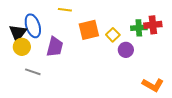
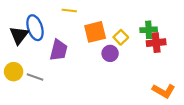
red cross: (153, 25) -> (156, 43), moved
yellow circle: (22, 47) -> (14, 72), moved
purple circle: (126, 50) -> (110, 53), moved

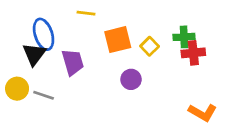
black triangle: (19, 35) -> (34, 54), moved
purple trapezoid: (59, 50) -> (73, 62), turned -30
purple circle: (110, 53) -> (131, 79), moved

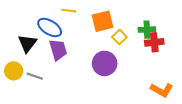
blue ellipse: (44, 34) -> (50, 28), moved, turned -40
orange square: (118, 40) -> (102, 21), moved
purple circle: (131, 79) -> (105, 63), size x1.5

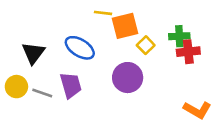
yellow line: (69, 11) -> (103, 13), moved
blue ellipse: (50, 28) -> (80, 48), moved
purple trapezoid: (58, 50) -> (71, 85), moved

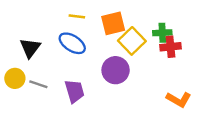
yellow line: (103, 13) -> (77, 16), moved
yellow square: (146, 45) -> (132, 41), size x1.6
purple trapezoid: (71, 85) -> (75, 91), moved

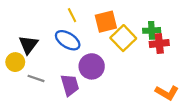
yellow line: (77, 16) -> (72, 15), turned 56
purple circle: (116, 70) -> (92, 66), moved
yellow circle: (15, 78) -> (15, 62), moved

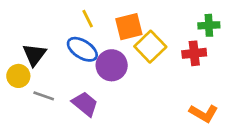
green cross: (152, 30) -> (209, 25), moved
purple circle: (92, 66) -> (112, 65), moved
purple trapezoid: (70, 85) -> (85, 104), turned -35

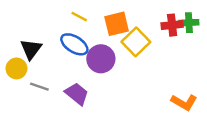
yellow line: (88, 19) -> (79, 17), turned -35
red cross: (194, 53) -> (172, 25), moved

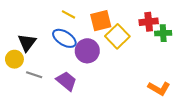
green cross: (189, 23) -> (163, 33), moved

